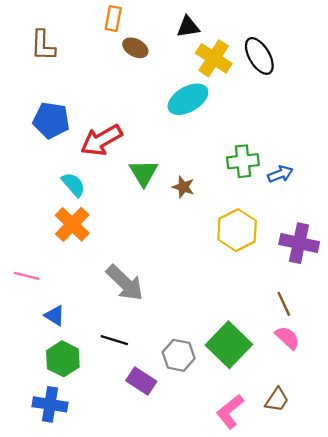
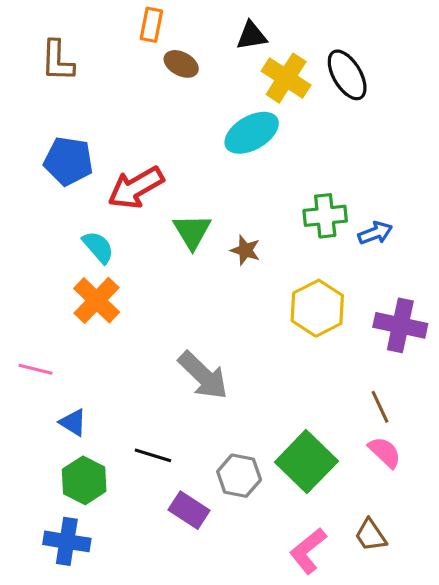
gray arrow: (125, 283) -> (203, 375), moved
brown trapezoid: (277, 400) -> (371, 535), turned 112

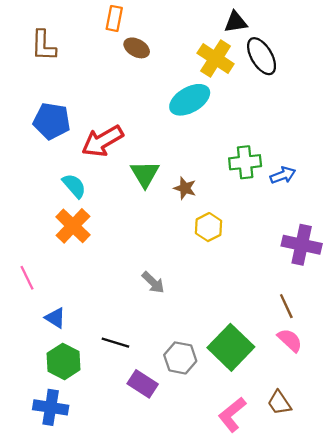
black triangle: (252, 36) -> (236, 22), moved
yellow hexagon: (317, 308) -> (209, 227), moved, size x0.7
pink line: (36, 369) -> (27, 278), turned 50
gray arrow: (203, 375) -> (153, 282), size x0.6

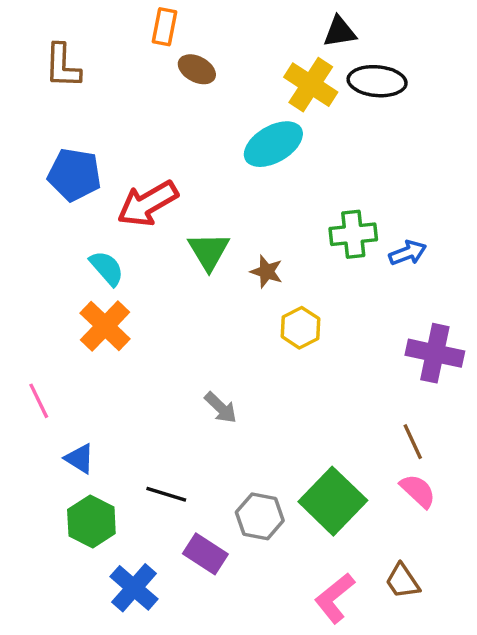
black ellipse: (262, 56) -> (377, 81), turned -54
blue cross: (51, 407) -> (134, 588), moved, turned 32

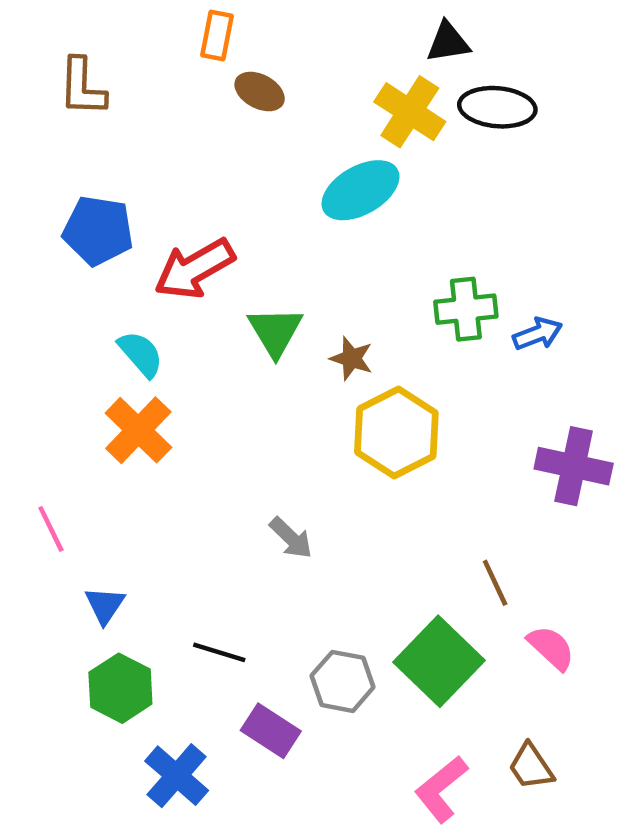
yellow hexagon: (301, 328) -> (396, 432), size x1.6
brown line: (413, 442) -> (495, 583), moved
blue triangle: (80, 459) -> (105, 605), turned 32

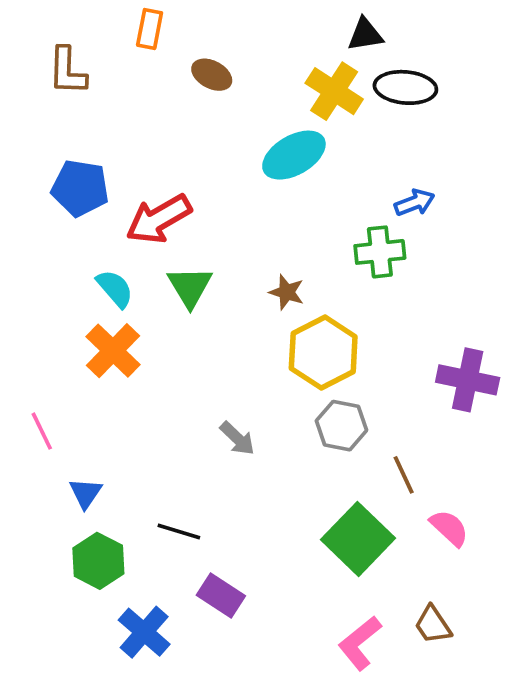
orange rectangle: (217, 35) -> (150, 29), moved
green triangle: (275, 332) -> (190, 287), moved
blue arrow: (538, 334) -> (415, 203), moved
gray hexagon: (343, 681) -> (341, 426), moved

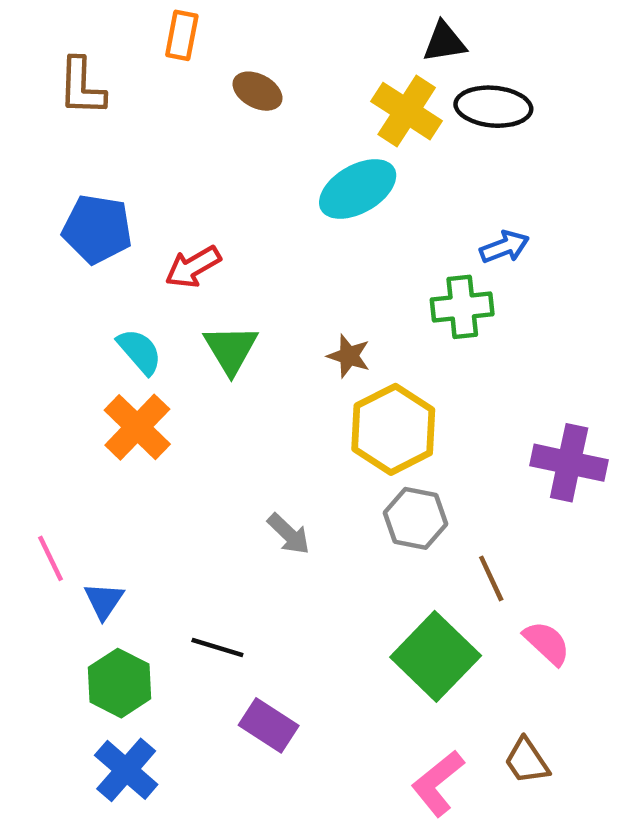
red arrow: (159, 219) -> (193, 267), size x0.7
pink line: (42, 431) -> (50, 558), moved
blue cross: (144, 632) -> (126, 770), moved

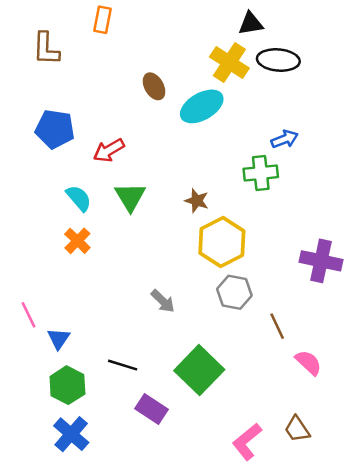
brown ellipse: (257, 91) -> (154, 86), moved, turned 32
orange cross: (137, 427) -> (77, 241), size x0.7
green square: (436, 656) -> (199, 370), moved

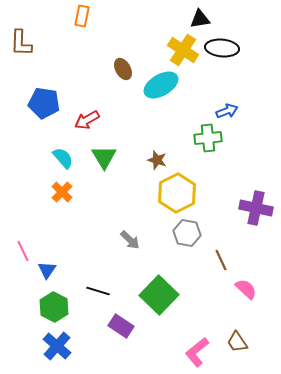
brown L-shape: (46, 49) -> (21, 43), moved

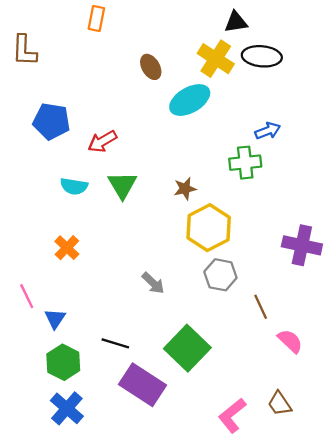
brown ellipse: (123, 69) -> (151, 67), moved
cyan semicircle: (63, 158) -> (74, 186), turned 140
brown star: (157, 160) -> (185, 189), turned -30
orange cross: (62, 192) -> (67, 248), moved
purple rectangle: (121, 326) -> (142, 385), size x1.5

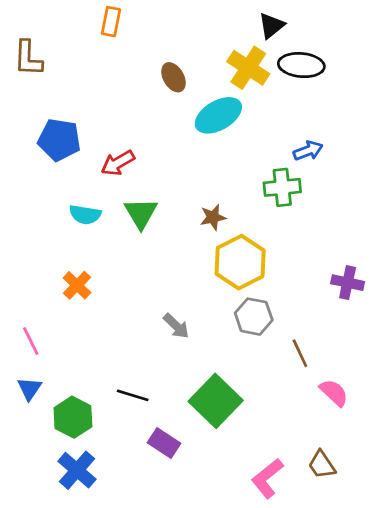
black triangle: (236, 22) -> (271, 26), turned -30
purple cross: (302, 245) -> (348, 283), size x0.7
blue triangle: (55, 319) -> (29, 389), moved
purple rectangle: (142, 385) -> (164, 443), size x0.6

